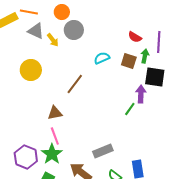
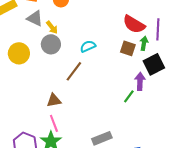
gray circle: (74, 30) -> (51, 44), moved
red semicircle: (135, 37) -> (134, 24), size x1.6
cyan semicircle: (102, 58) -> (88, 46), moved
yellow circle: (31, 70) -> (19, 53), moved
black square: (155, 77) -> (154, 64), turned -35

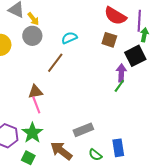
green arrow: (144, 43) -> (144, 35), moved
green line: (129, 96) -> (119, 86), moved
pink line: (54, 123) -> (36, 105), moved

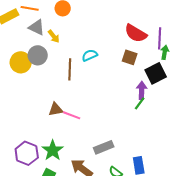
gray circle: (32, 36) -> (38, 55), moved
brown line: (55, 63) -> (70, 69), moved, turned -35
pink line: (36, 105) -> (72, 115), moved, turned -48

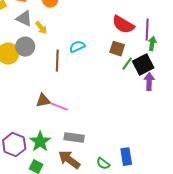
purple arrow: (142, 90) -> (149, 82), moved
green line: (140, 103) -> (127, 64), moved
gray rectangle: (104, 147) -> (74, 138), moved, turned 30

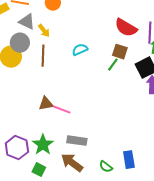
gray circle: (25, 47) -> (20, 43), moved
brown line: (57, 61) -> (43, 56), moved
green line: (127, 64) -> (113, 65), moved

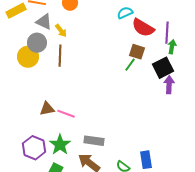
cyan semicircle: (80, 50) -> (125, 13), moved
brown triangle: (46, 104) -> (47, 109), moved
pink line: (62, 110) -> (66, 114), moved

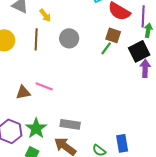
yellow arrow: (61, 31) -> (45, 15), moved
gray circle: (37, 43) -> (69, 38), moved
pink line: (66, 114) -> (44, 86), moved

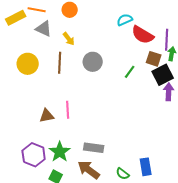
brown square: (113, 35) -> (154, 59), moved
pink line: (44, 86) -> (68, 110), turned 66

